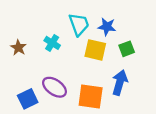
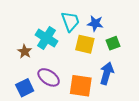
cyan cross: (52, 43) -> (46, 38), size x1.5
brown star: (18, 48) -> (25, 51), moved

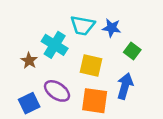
cyan trapezoid: (70, 21) -> (82, 25), turned 120
green square: (113, 43) -> (132, 51), turned -32
yellow square: (85, 44) -> (91, 65), moved

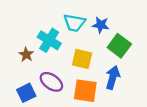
green square: (132, 51) -> (119, 46), size x1.5

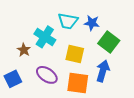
blue square: (26, 93) -> (13, 79), moved

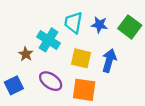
cyan trapezoid: (68, 21) -> (73, 23), turned 90
green square: (109, 42) -> (130, 27), moved
blue arrow: (103, 71) -> (109, 61), moved

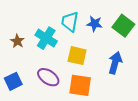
brown star: (26, 54) -> (17, 41), moved
blue arrow: (109, 61) -> (115, 63), moved

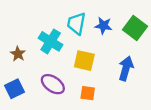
brown star: (17, 41) -> (18, 54), moved
orange square: (80, 85) -> (88, 93), size x0.6

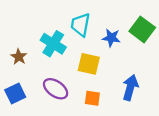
blue star: (103, 26) -> (111, 38), moved
blue arrow: (126, 68) -> (130, 88), moved

